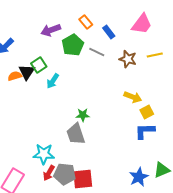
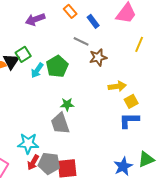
green pentagon: (73, 45) -> (57, 66), moved
yellow line: (155, 55) -> (139, 44), turned -56
brown star: (128, 59) -> (98, 57), moved, turned -30
yellow arrow: (133, 97) -> (117, 86), turned -30

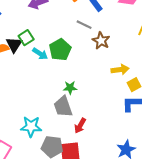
brown star: (98, 57) -> (101, 41), turned -30
cyan arrow: (37, 70) -> (40, 54), turned -91
red arrow: (33, 162) -> (80, 126), moved

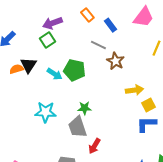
green square: (26, 38) -> (47, 40), moved
green pentagon: (60, 50) -> (74, 70), turned -30
cyan star: (31, 127) -> (45, 112), moved

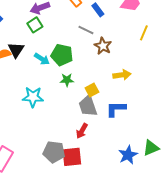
yellow square: (148, 105) -> (92, 90), moved
green star: (84, 108) -> (67, 80), moved
blue L-shape: (146, 124) -> (116, 109), moved
gray trapezoid: (77, 127) -> (88, 106), moved

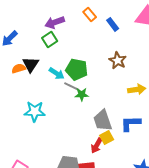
gray line: (86, 30) -> (72, 86), moved
yellow square: (92, 90) -> (107, 137), moved
cyan star: (33, 97) -> (35, 111), moved

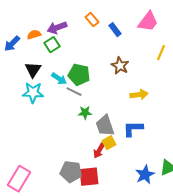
orange semicircle: (19, 68) -> (34, 35), moved
green star: (82, 94) -> (85, 113), moved
cyan star: (35, 111) -> (33, 93), moved

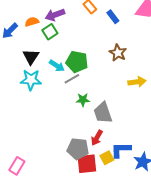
gray line: (74, 92) -> (72, 79), turned -56
blue L-shape: (133, 129) -> (121, 150), moved
yellow square: (109, 143) -> (107, 158), moved
gray pentagon: (71, 172) -> (78, 149), moved
pink rectangle: (19, 179) -> (17, 166), size x0.7

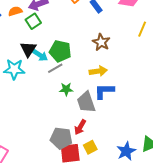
black triangle: (31, 57) -> (28, 49), moved
yellow arrow: (137, 82) -> (98, 71), moved
blue L-shape: (121, 150) -> (104, 91), moved

